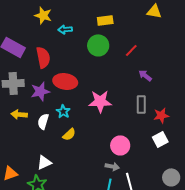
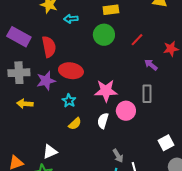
red star: (161, 115) -> (171, 49), moved
white semicircle: (43, 121) -> (103, 121), moved
white square: (160, 139) -> (166, 143), moved
pink circle: (120, 145) -> (126, 111), moved
gray arrow: (112, 166) -> (118, 156), turned 48

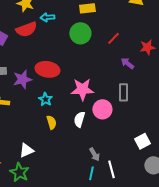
red semicircle: (49, 47) -> (26, 29), moved, turned 80
yellow semicircle: (75, 124) -> (51, 122), turned -64

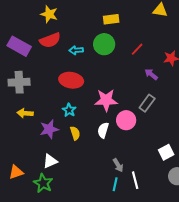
cyan arrow: (47, 17) -> (76, 50), moved
purple star: (22, 79) -> (49, 129), moved
gray rectangle: (123, 92) -> (147, 103), turned 36

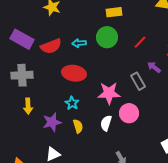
red semicircle: (50, 40) -> (51, 46), moved
gray rectangle: (147, 103) -> (138, 81), moved, turned -66
yellow arrow: (25, 113) -> (28, 106), turned -98

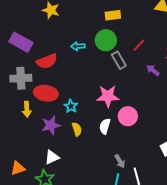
red semicircle: (51, 46) -> (47, 61), moved
red ellipse: (74, 73) -> (46, 93), moved
gray rectangle: (138, 81) -> (119, 60), moved

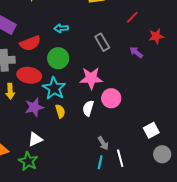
green circle: (106, 40) -> (58, 58), moved
red line: (139, 45) -> (132, 17), moved
cyan star: (71, 106) -> (54, 88), size x1.6

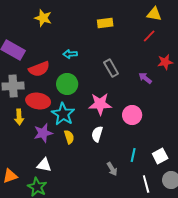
red line: (132, 17) -> (149, 36), moved
pink circle: (111, 98) -> (132, 115), moved
white triangle: (35, 139) -> (44, 165), turned 35
white line: (120, 158) -> (146, 184), moved
cyan line: (100, 162) -> (133, 155), moved

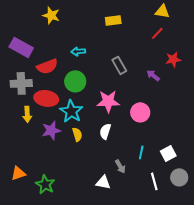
white triangle: (44, 165) -> (103, 182), moved

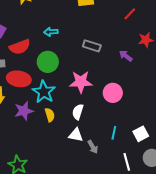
gray rectangle: (119, 65) -> (92, 46), turned -42
white triangle: (103, 182) -> (76, 135), moved

